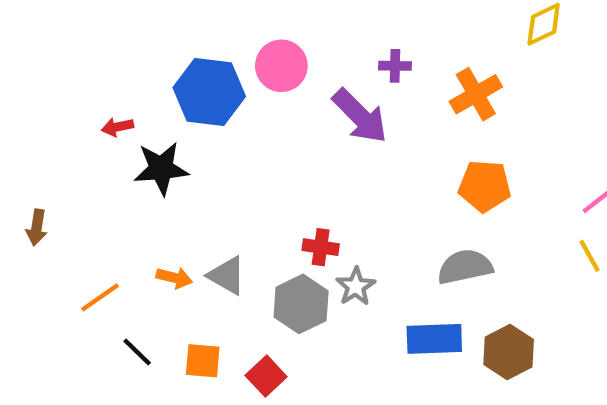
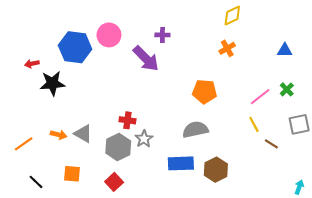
orange cross: (476, 94) -> (227, 48), moved, size x0.7
black line: (137, 352) -> (36, 182), moved
red square: (266, 376) -> (114, 182), moved

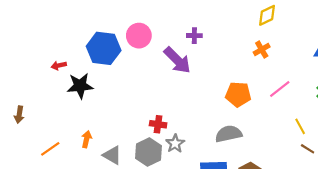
pink line: (260, 97) -> (280, 89), moved
yellow line: (254, 124) -> (300, 126), moved
gray triangle: (83, 134) -> (112, 155), moved
orange arrow: (59, 135) -> (87, 139), turned -91

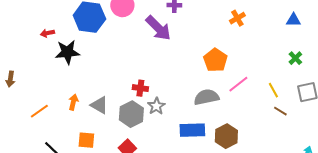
pink line: (280, 89) -> (238, 84), moved
orange pentagon: (238, 94) -> (215, 60), turned 30
gray triangle: (112, 155) -> (99, 105), moved

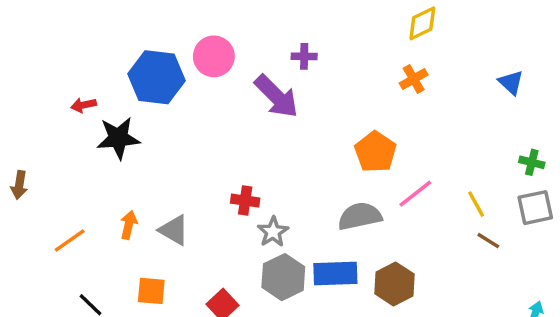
blue triangle: (293, 20) -> (511, 82), turned 42
green cross: (295, 58) -> (532, 162), moved, turned -32
gray hexagon: (131, 114) -> (283, 277), moved

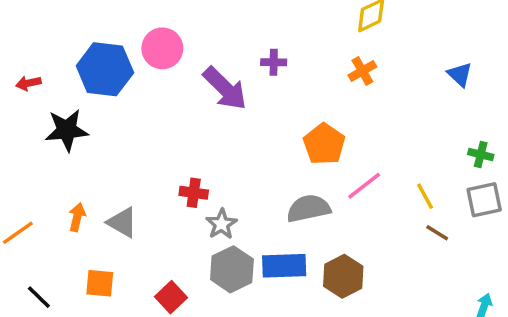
purple cross: (304, 56) -> (274, 62), moved
red arrow: (84, 105) -> (28, 83), moved

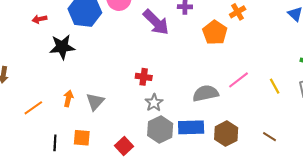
orange pentagon: (324, 144) -> (215, 33), moved
red cross: (194, 193) -> (144, 77), moved
gray triangle: (122, 222) -> (95, 102), turned 42
brown line: (437, 233) -> (269, 137), moved
black line: (39, 297) -> (55, 143), moved, turned 49

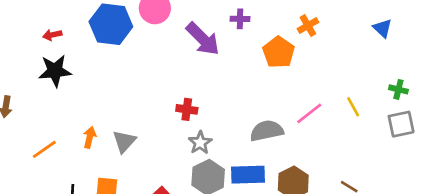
black star: (62, 47) -> (55, 71), moved
yellow line: (275, 86) -> (353, 107), moved

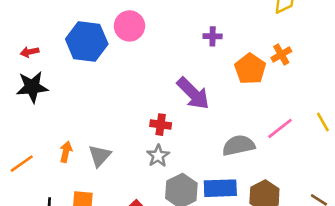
orange cross: (308, 26) -> (281, 55), moved
purple arrow: (203, 39) -> (193, 93), moved
gray star: (200, 143) -> (158, 156), moved

